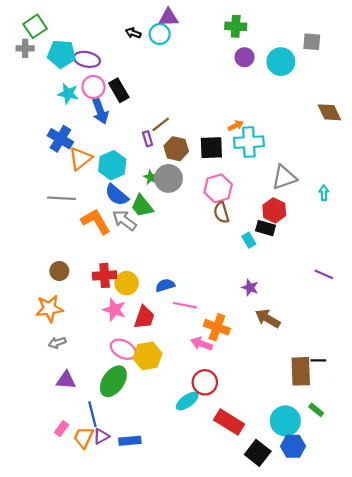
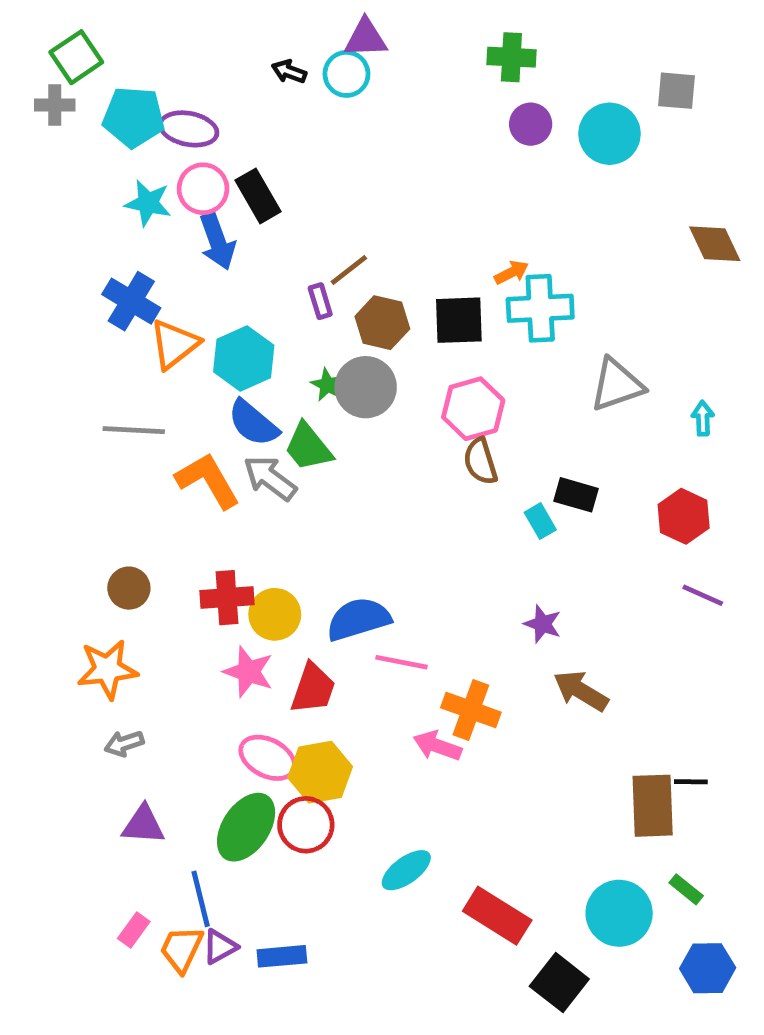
red hexagon: (274, 210) -> (684, 516), moved
blue semicircle: (165, 285) -> (358, 619), size x1.5
red circle: (205, 382) -> (306, 825), moved
blue hexagon: (293, 446) -> (708, 968), moved

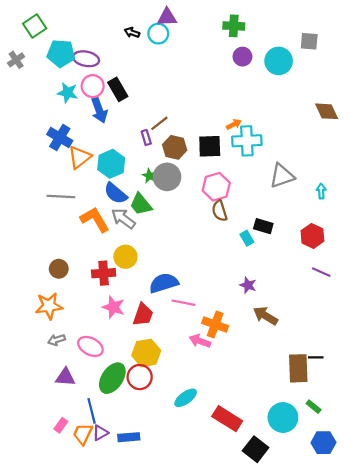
gray cross: (55, 105) -> (16, 60), moved, turned -35
yellow circle: (275, 614) -> (125, 257), moved
pink ellipse: (268, 758) -> (90, 346), moved

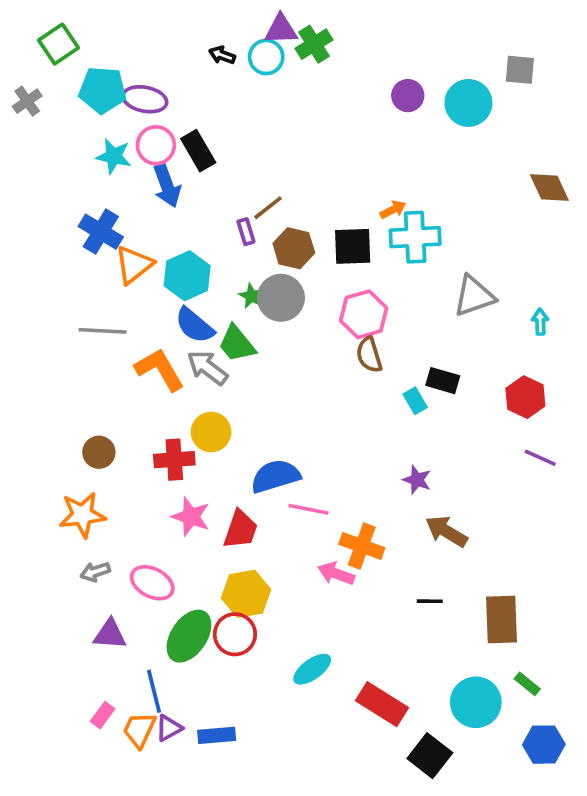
green cross: (234, 26) -> (314, 44), moved, turned -35
black line: (316, 357) -> (430, 601), moved

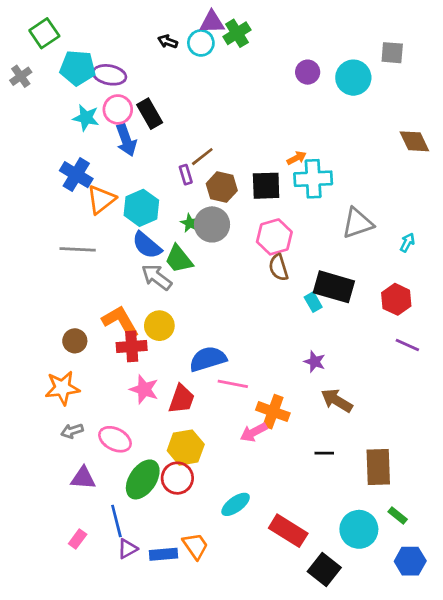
cyan arrow: (540, 322) -> (407, 242), turned 30
orange L-shape: (160, 370) -> (121, 321), moved
black rectangle: (443, 381) -> (334, 287), size x1.6
pink arrow: (336, 574) -> (254, 432), turned -48
orange trapezoid: (139, 730) -> (195, 546), moved, turned 120

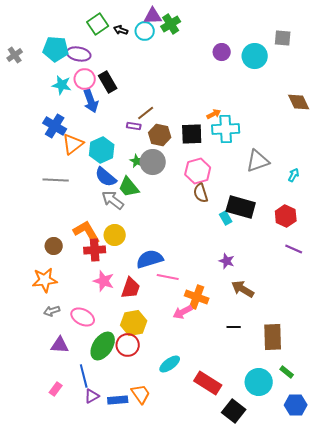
green square: (44, 33) -> (98, 24), moved
purple rectangle: (186, 175) -> (134, 126), turned -64

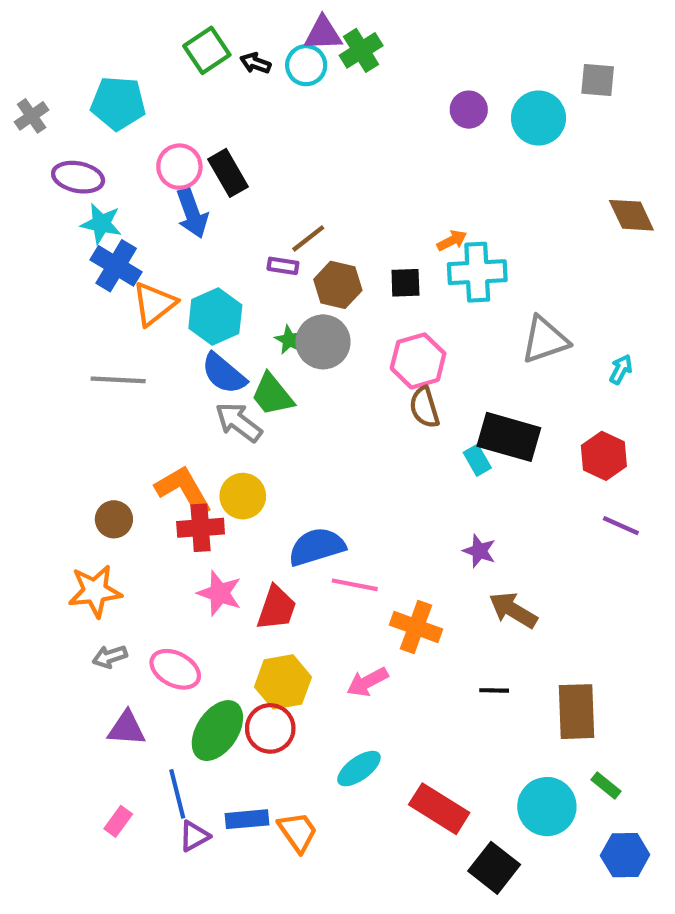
purple ellipse: (79, 54) -> (78, 177), moved
cyan star: (62, 85) -> (101, 224), moved
black square: (192, 134) -> (405, 283), size x0.7
pink arrow: (183, 312) -> (367, 682), moved
blue rectangle: (118, 400) -> (247, 819), moved

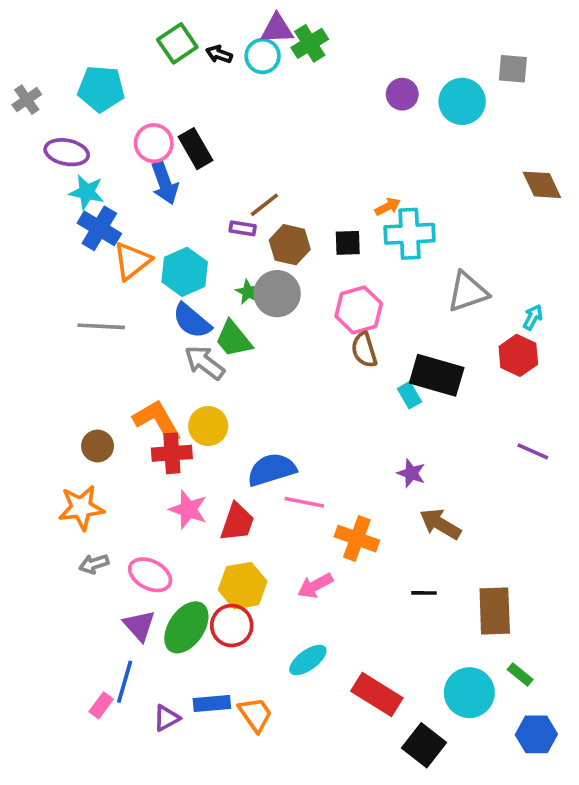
red hexagon: (604, 456) -> (518, 355), moved
purple triangle: (127, 728) -> (139, 626), moved, turned 44
blue line: (177, 794) -> (125, 682), moved, turned 30

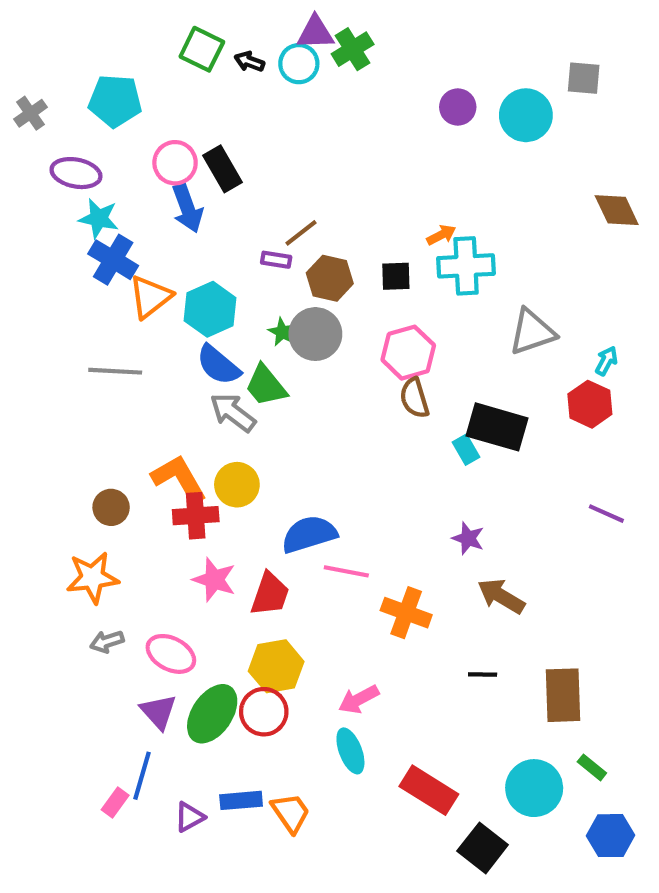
green square: (177, 43) -> (202, 49), turned -30
pink arrow: (315, 586) -> (359, 699), moved
cyan ellipse: (308, 660) -> (350, 751), turned -75

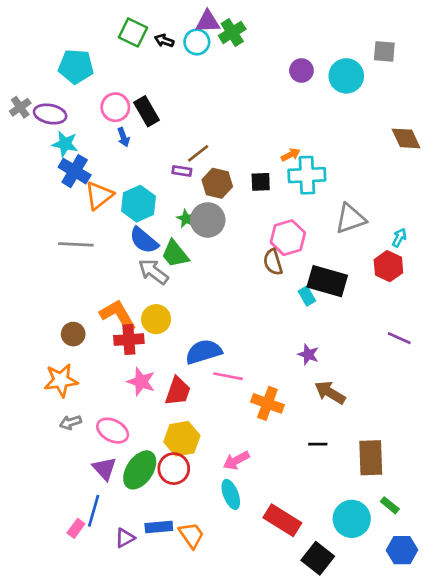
gray cross: (31, 113) -> (20, 107), moved
blue arrow: (187, 208) -> (123, 137), size x0.6
pink hexagon: (408, 353) -> (288, 238), moved

